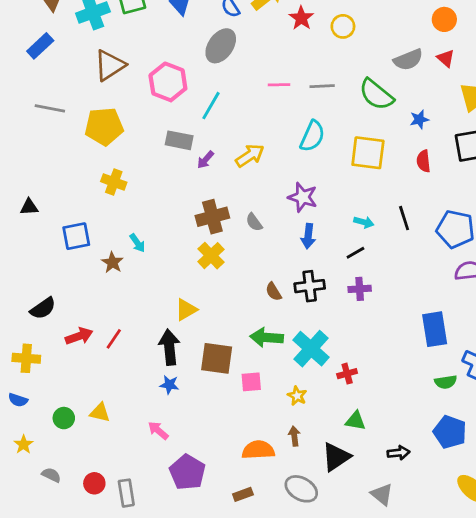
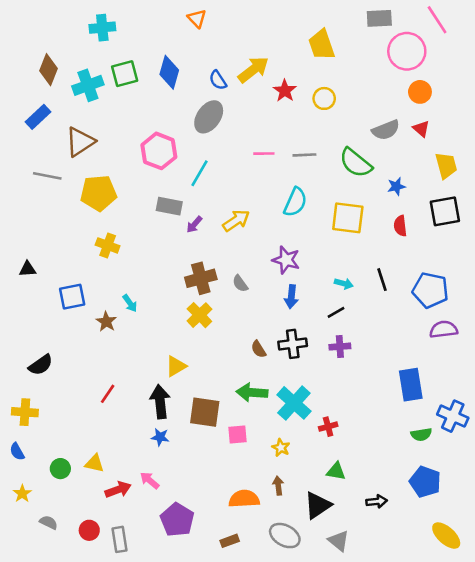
brown triangle: (110, 65) -> (80, 142), moved
red arrow: (79, 336) -> (118, 490), moved
blue semicircle: (18, 400) -> (17, 452), turned 42
gray triangle: (382, 494) -> (339, 541), moved

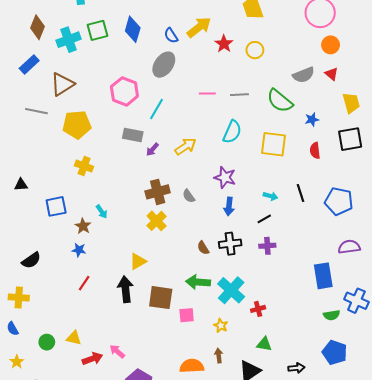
purple semicircle: (444, 329) -> (349, 247), moved
blue star: (160, 437) -> (79, 250), moved

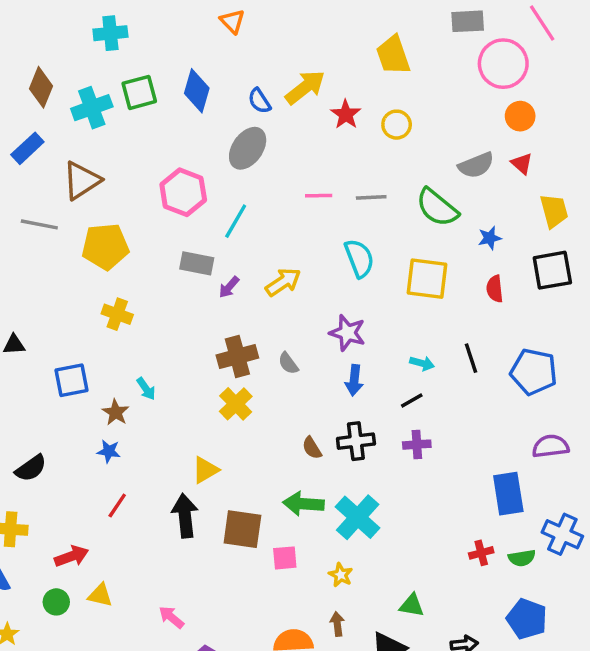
cyan semicircle: (232, 132) -> (359, 258), turned -45
red cross: (258, 309) -> (481, 553), moved
red arrow: (92, 359) -> (72, 556), moved

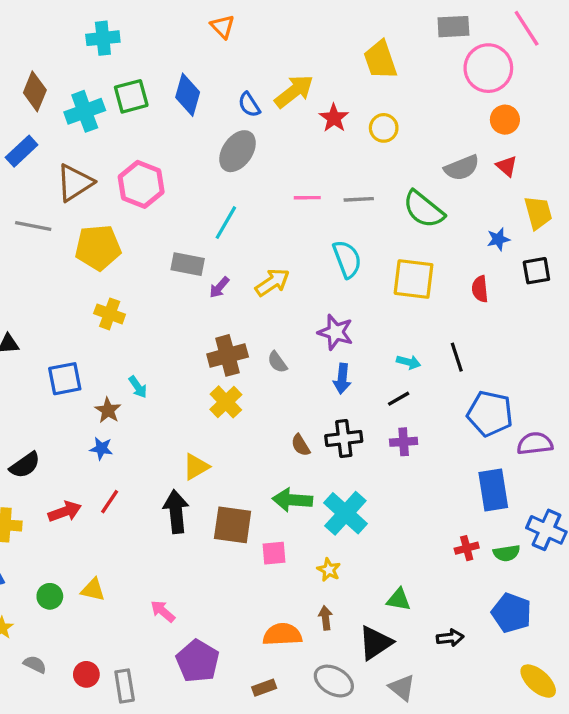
pink hexagon: (183, 192) -> (141, 184), moved
blue star: (490, 238) -> (498, 239), moved
black square: (552, 270) -> (536, 271), size x0.7
blue pentagon: (534, 372) -> (490, 414), moved
red arrow: (72, 556) -> (65, 512), moved

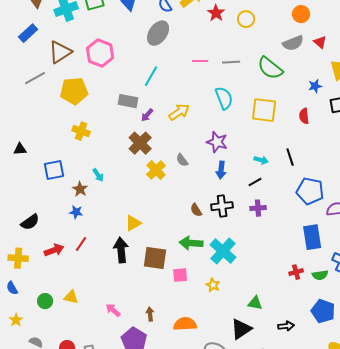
orange circle: (505, 120) -> (301, 14), moved
gray line: (33, 226) -> (35, 78), turned -40
brown cross: (228, 355) -> (140, 143), moved, turned -30
yellow cross: (226, 402) -> (156, 170), moved
brown arrow: (326, 618) -> (150, 314), moved

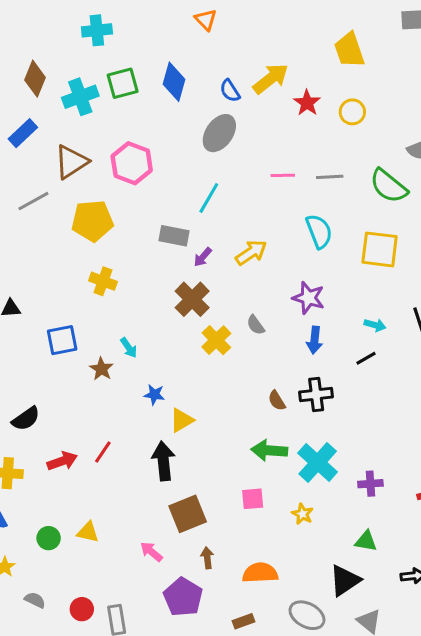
purple cross: (258, 208) -> (370, 484), moved
blue star: (76, 212) -> (154, 395), moved
brown square: (155, 258) -> (188, 514), moved, turned -30

